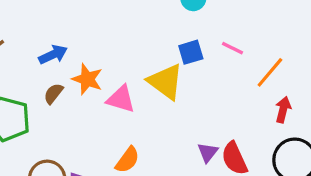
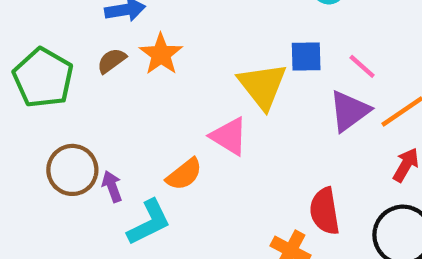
pink triangle: (121, 99) -> (229, 136), moved
purple triangle: (208, 152) -> (349, 111), moved, size x1.5

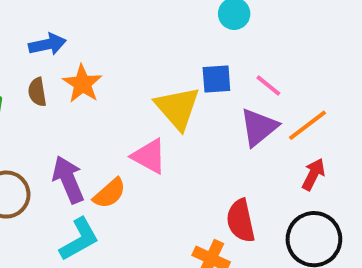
brown semicircle: (112, 61) -> (37, 92), turned -60
purple arrow: (112, 186) -> (68, 180), moved, size x1.6

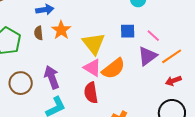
yellow triangle: (177, 108) -> (94, 44), moved
red arrow: (313, 174) -> (173, 81), turned -140
orange semicircle: (109, 193) -> (113, 69), moved, size x1.4
red semicircle: (241, 221) -> (91, 93), moved

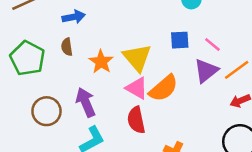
orange star: (61, 30) -> (101, 62), moved

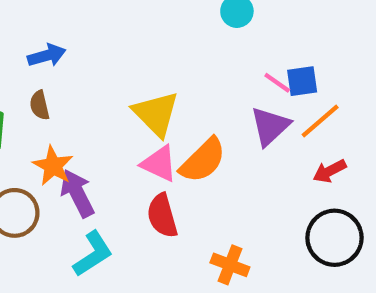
blue square: (180, 40) -> (302, 81), moved
orange star: (101, 62) -> (53, 166), moved

